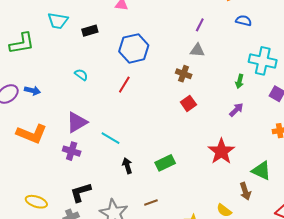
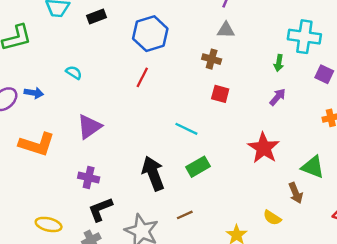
cyan semicircle: (81, 75) -> (74, 73), moved
red square: (188, 103) -> (220, 94), turned -35
cyan line: (110, 138) -> (186, 129), moved
purple cross: (72, 151) -> (89, 178), moved
black arrow: (127, 166) -> (153, 173), size x1.8

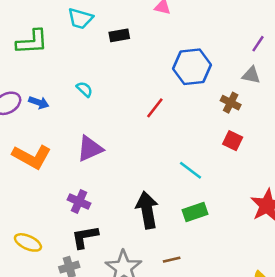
blue hexagon: (150, 34) -> (192, 67), moved

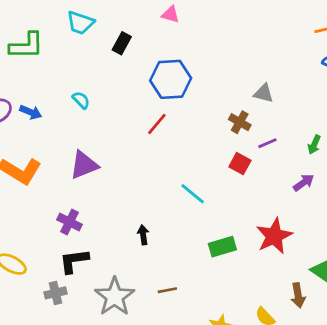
black rectangle: (119, 35) -> (122, 43), turned -54
purple line: (258, 44) -> (267, 143), moved, turned 30
blue hexagon: (192, 67) -> (171, 79), moved
black arrow: (147, 210) -> (143, 235), size x0.5
green rectangle: (195, 212) -> (222, 247), moved

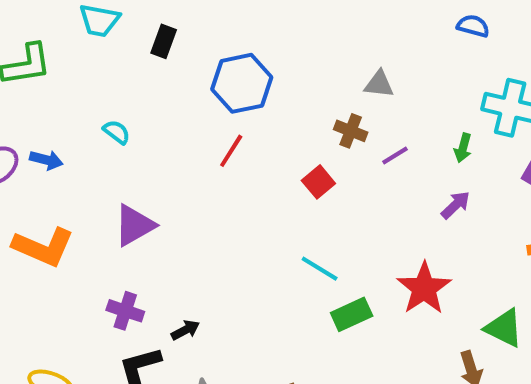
red square: (240, 164) -> (318, 182), moved, turned 30
cyan line: (193, 194) -> (320, 269), moved
black arrow: (143, 235) -> (185, 330), moved, turned 78

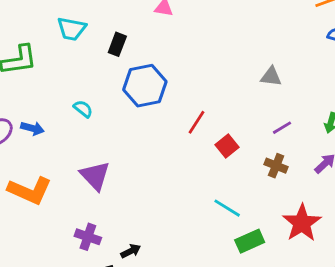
blue hexagon: (242, 83) -> (145, 86), moved
brown cross: (351, 131) -> (276, 166), moved
red line: (231, 151) -> (196, 122), moved
purple triangle: (134, 225) -> (95, 176), turned -44

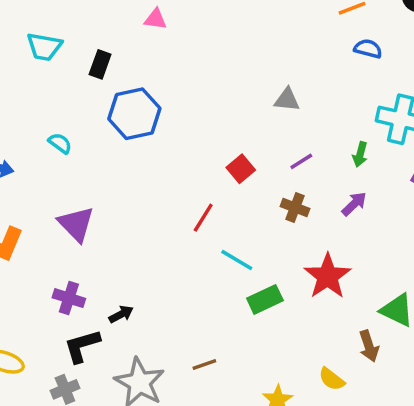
red line: (196, 122) -> (203, 218), moved
red square: (227, 146) -> (241, 169), moved

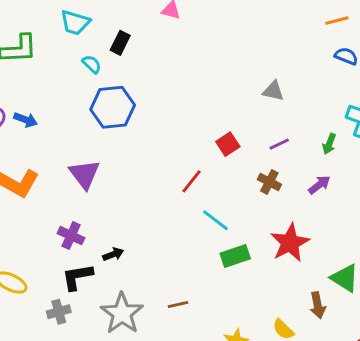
blue hexagon: (134, 114) -> (113, 107), moved
cyan semicircle: (60, 143) -> (92, 64), moved

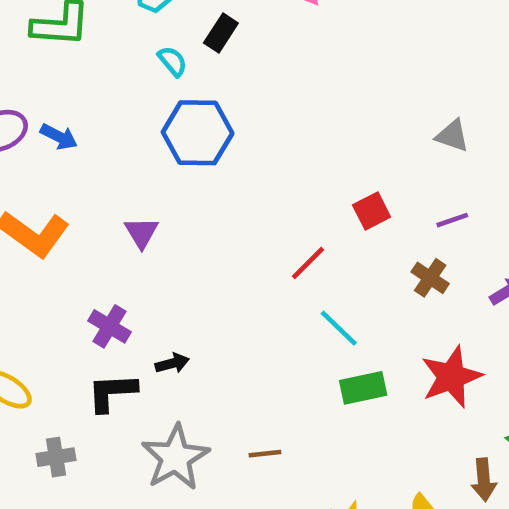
purple triangle: (84, 174) -> (141, 233), size x0.7
gray cross: (59, 312) -> (56, 457), moved

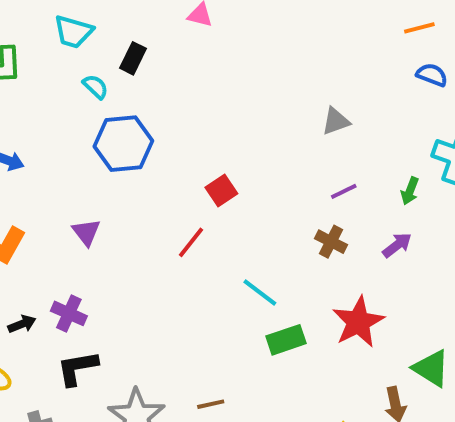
gray triangle: (452, 136) -> (336, 121), turned -32
red square: (372, 211) -> (221, 191), moved
red line: (308, 263) -> (191, 242), moved
black arrow: (172, 363) -> (22, 324), moved

